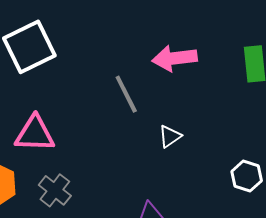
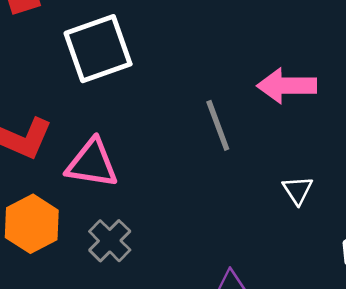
white triangle: (170, 136) -> (298, 190), moved, turned -35

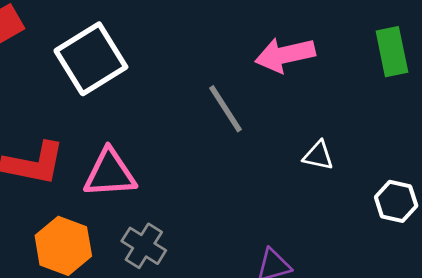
white triangle: (298, 190) -> (318, 156), turned -32

